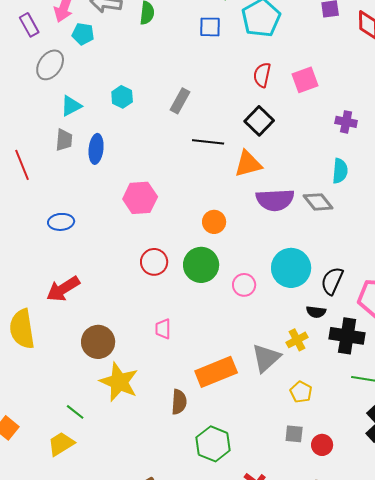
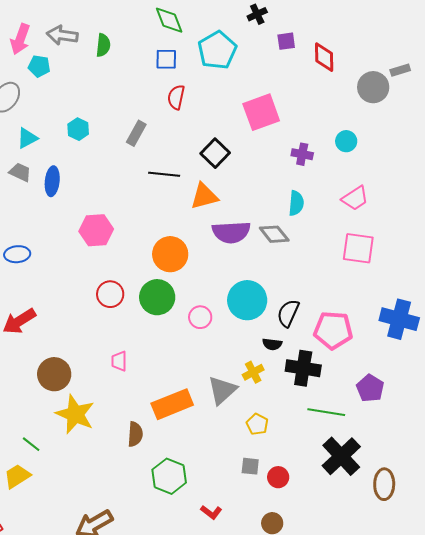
red semicircle: (262, 75) -> (176, 97), moved
pink square: (305, 80) -> (261, 112), size x1.4
gray trapezoid: (64, 140) -> (20, 172), turned -70
orange circle: (214, 222) -> (170, 254), size x1.5

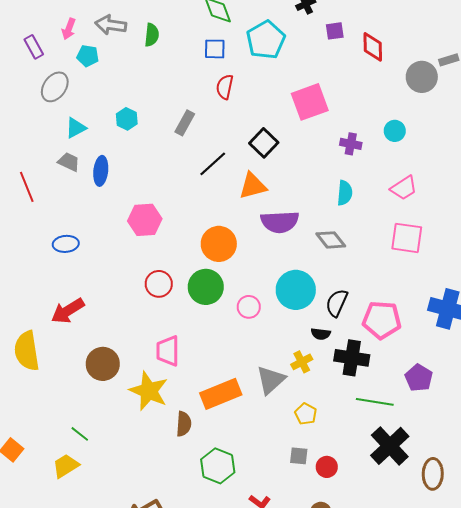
pink arrow: (20, 39) -> (69, 29), size x0.7
black line: (164, 174) -> (213, 164), turned -48
gray diamond: (274, 234) -> (331, 240), moved
pink trapezoid: (119, 361) -> (168, 351), size x1.5
yellow star: (75, 414) -> (149, 391), moved

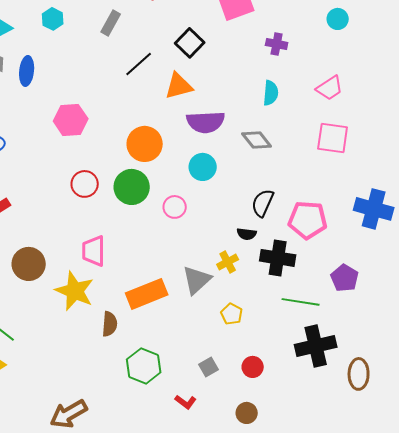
cyan circle: (395, 131) -> (338, 19), moved
cyan circle: (296, 290) -> (203, 167), moved, size x0.7
black cross: (390, 446) -> (316, 346), turned 30
gray square: (299, 456) -> (209, 367), moved, turned -36

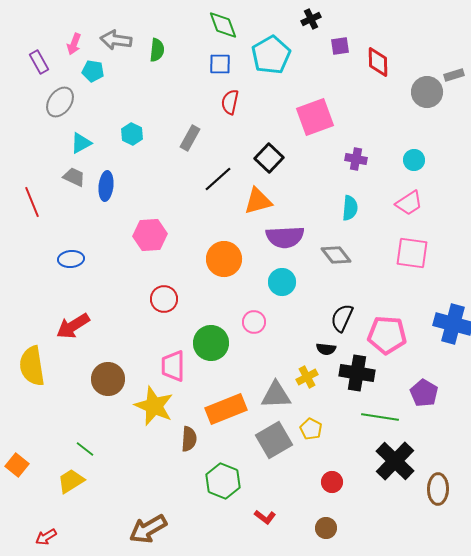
cyan circle: (338, 19) -> (414, 160), moved
green circle: (132, 187) -> (211, 343), moved
gray triangle: (197, 280) -> (276, 395), turned 40
black cross: (316, 346) -> (395, 461), turned -33
gray square: (209, 367) -> (274, 440), moved, size x1.8

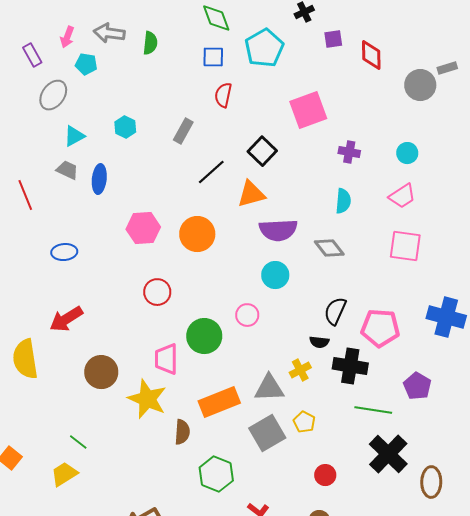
orange circle: (224, 259) -> (197, 234), moved

